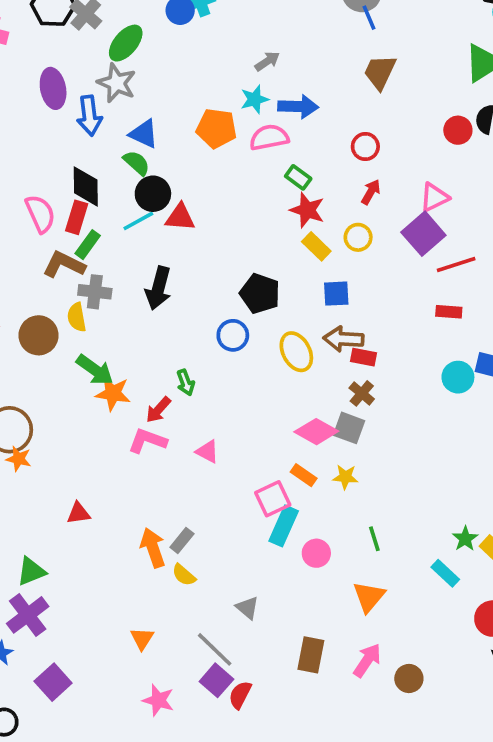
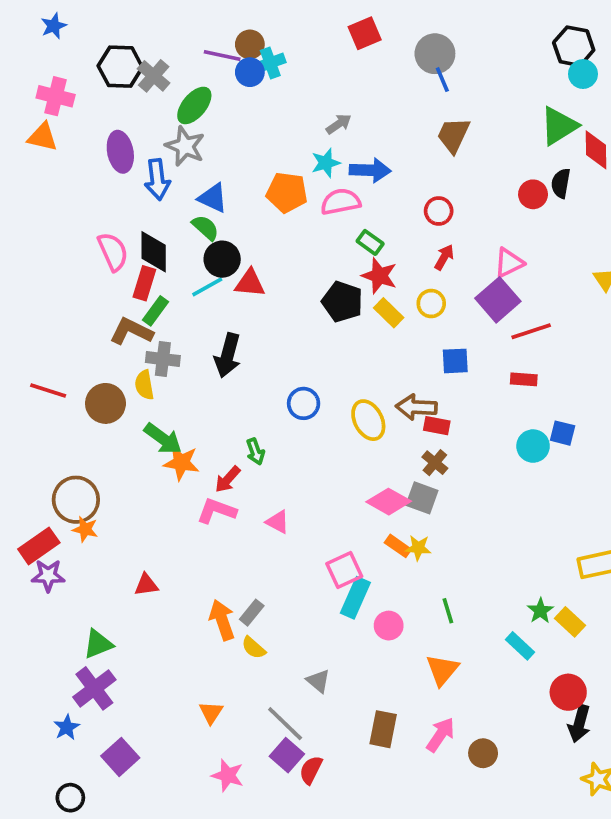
pink semicircle: (40, 214) -> (113, 252), moved
black pentagon: (260, 294) -> (342, 302), moved
blue square: (336, 294) -> (455, 361), moved
orange rectangle: (304, 475) -> (398, 546), moved

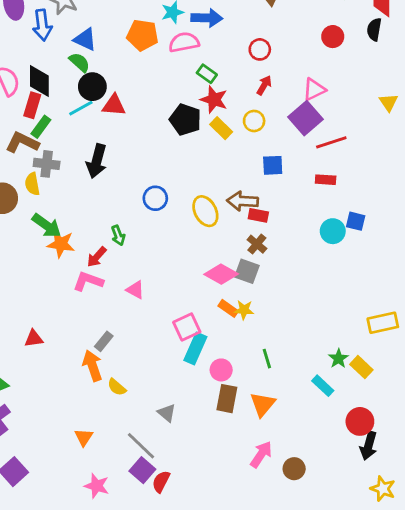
black semicircle: (561, 183) -> (374, 29), moved
gray rectangle: (252, 613) -> (104, 341), moved
brown rectangle: (383, 729) -> (227, 399), moved

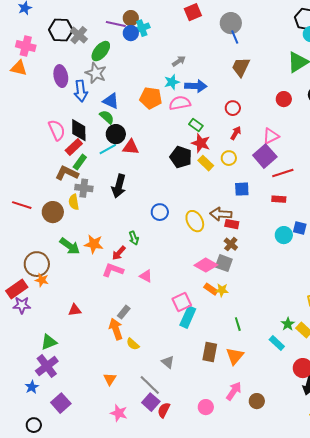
red rectangle: (32, 105) -> (74, 147), turned 30
green arrow: (47, 225) -> (70, 246), moved
pink circle: (221, 370) -> (206, 407), moved

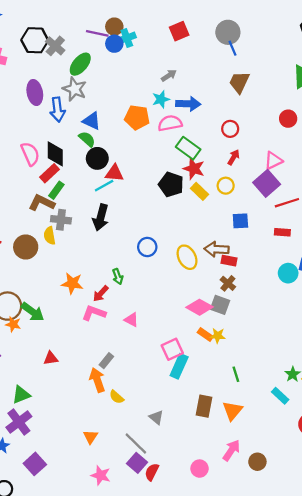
red square: (193, 12) -> (179, 31), moved
green rectangle: (196, 125) -> (188, 148), size x1.5
cyan line: (108, 149) -> (104, 186), moved
green arrow: (70, 246) -> (33, 312), moved

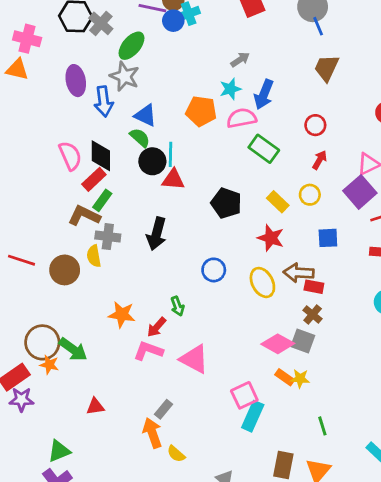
blue arrow: (188, 104) -> (264, 94), turned 110
red star: (194, 169) -> (271, 238), moved
black pentagon: (171, 185) -> (226, 203), moved
cyan line: (104, 186) -> (170, 154), moved, turned -60
pink triangle: (131, 320) -> (194, 359), size x1.6

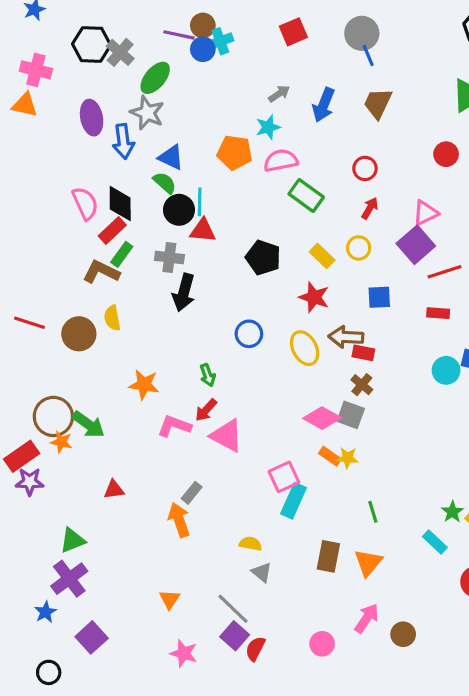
blue arrow: (264, 94) -> (324, 105), moved
gray cross: (108, 237) -> (169, 257), moved
red arrow: (157, 327) -> (206, 410), moved
yellow semicircle: (176, 454) -> (251, 544), moved, turned 150

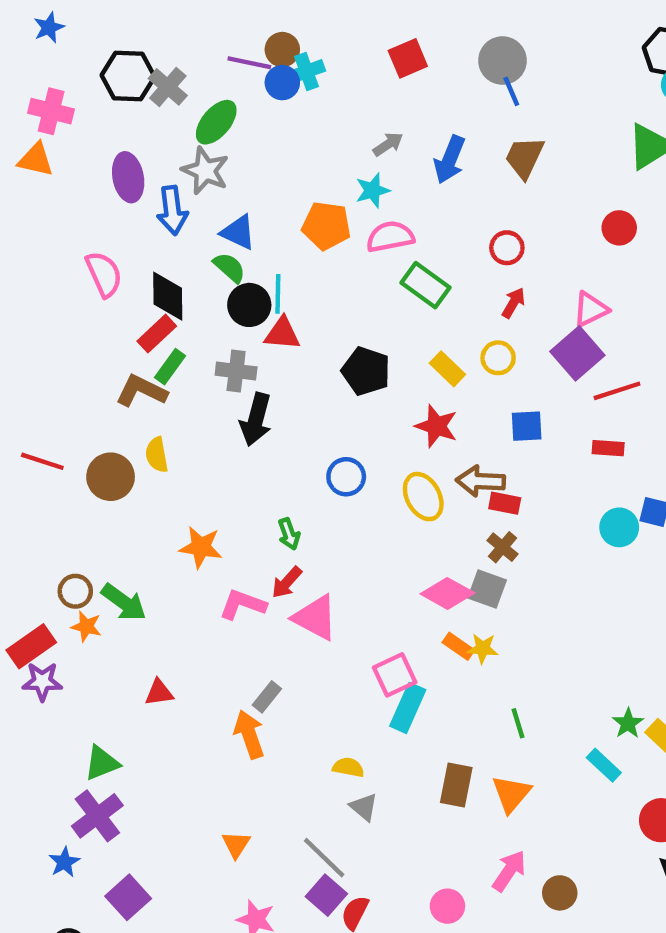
pink semicircle: (85, 203) -> (104, 274), moved
brown circle: (53, 416) -> (75, 591), size x0.6

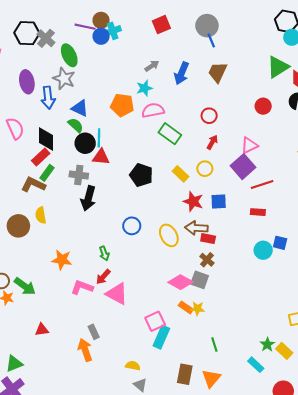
green ellipse: (216, 122) -> (69, 55), turned -65
red star: (436, 426) -> (193, 201), moved
gray rectangle: (267, 697) -> (94, 332), turned -64

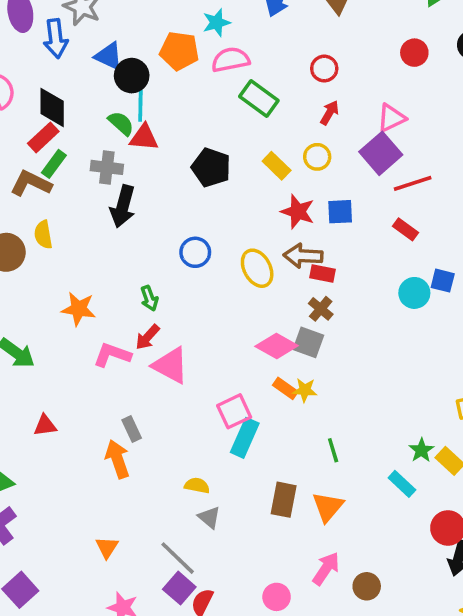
green semicircle: (76, 125) -> (121, 123), moved
black circle: (85, 143) -> (132, 76), moved
red rectangle: (258, 212) -> (406, 229), turned 32

